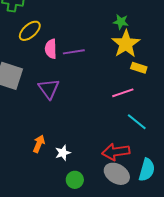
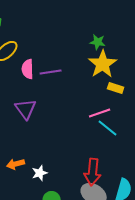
cyan line: (137, 122) -> (108, 128), moved
orange arrow: (39, 144) -> (16, 164), turned -126
red arrow: (116, 152) -> (93, 172), turned -76

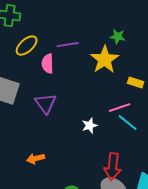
yellow star: (103, 64) -> (105, 60), moved
purple line: (51, 72) -> (68, 45), moved
white star: (40, 173) -> (90, 126), moved

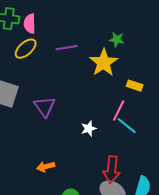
pink semicircle: (48, 64) -> (30, 24), moved
pink line: (120, 108) -> (119, 111), turned -45
orange arrow: (36, 159) -> (46, 167), moved

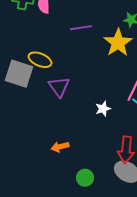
yellow ellipse: (26, 49) -> (40, 60), moved, turned 65

